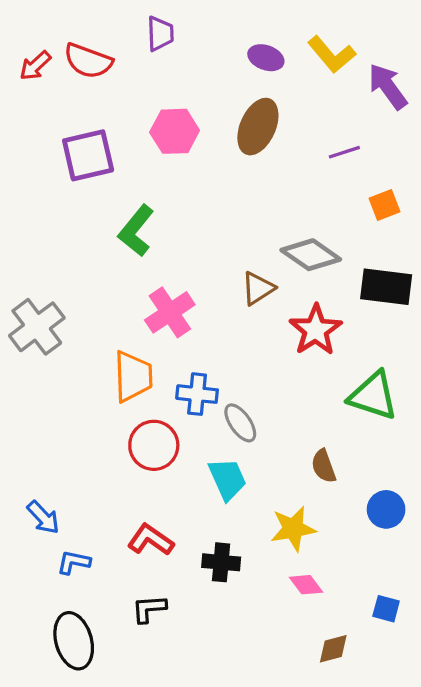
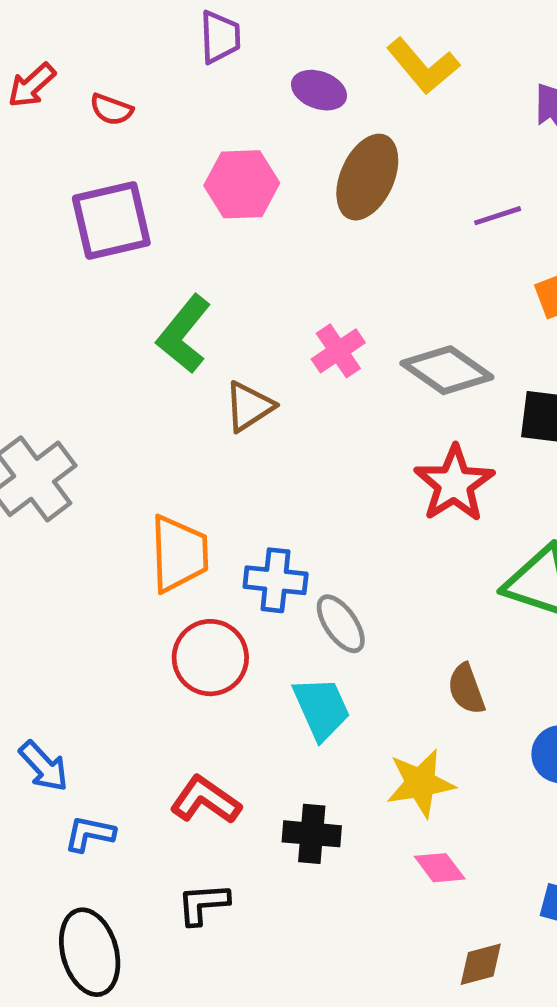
yellow L-shape: (332, 54) -> (423, 66), moved
purple ellipse: (266, 58) -> (319, 90), moved
red semicircle: (88, 61) -> (111, 109), moved, size x0.6
brown triangle: (258, 288) -> (249, 406), moved
pink cross: (170, 312) -> (338, 351), moved, size x0.7

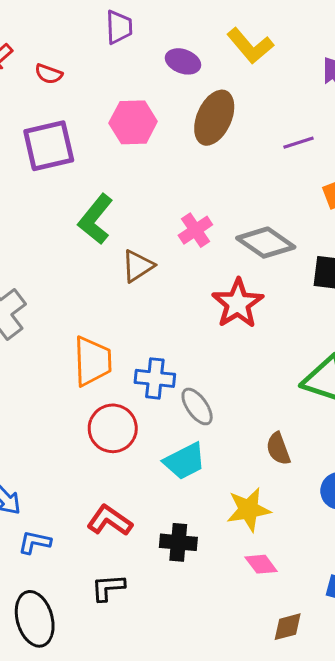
red star: (454, 484) -> (238, 303), moved
cyan trapezoid: (321, 708) -> (185, 461), turned 87

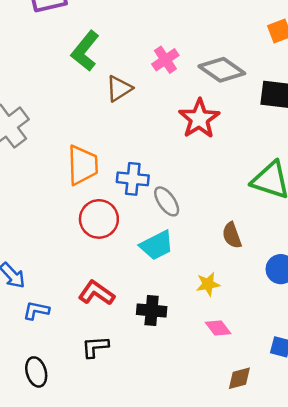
yellow star: (249, 510) -> (208, 284), size x0.7
black ellipse: (35, 619) -> (36, 372), size x0.7

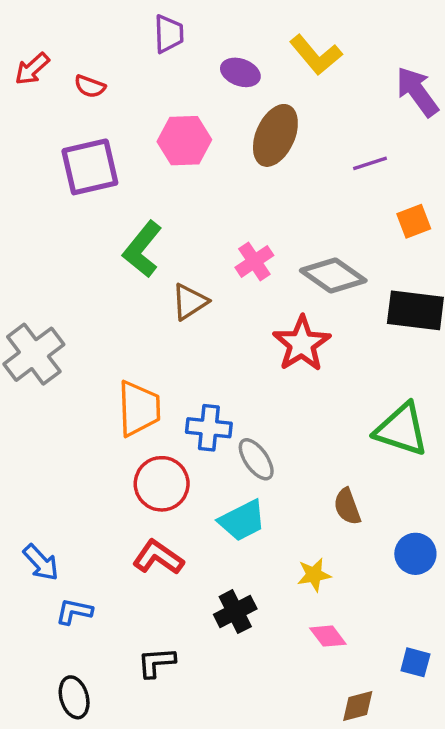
red L-shape: (96, 293) -> (158, 557), moved
black cross: (152, 310) -> (235, 612), turned -32

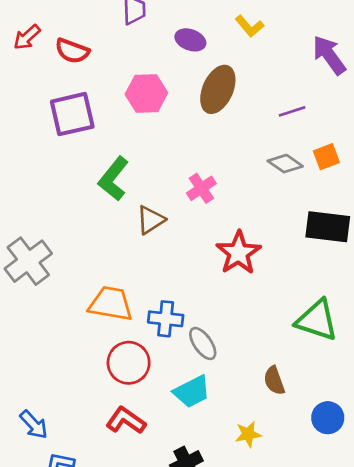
yellow L-shape: (316, 55) -> (249, 26), size x0.7
red semicircle: (90, 86) -> (72, 51), size x1.4
gray diamond: (333, 275) -> (285, 164), moved, size x0.7
orange trapezoid: (139, 408) -> (111, 304), turned -78

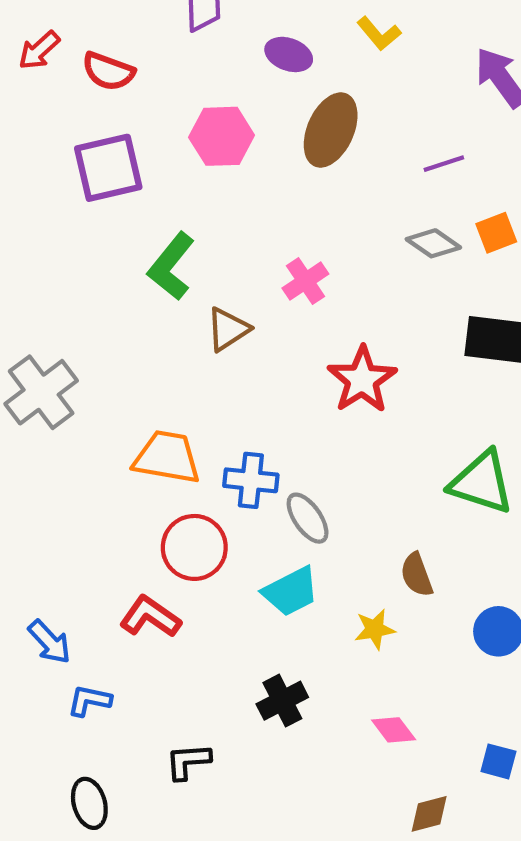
red L-shape: (126, 420) -> (150, 617), moved
yellow star: (248, 434) -> (375, 629), moved

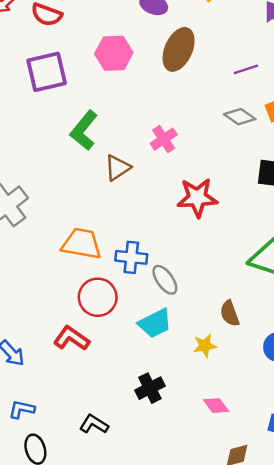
red star: (362, 380) -> (197, 198), turned 30
blue L-shape: (89, 701) -> (22, 409), moved
black L-shape: (188, 761) -> (94, 424), turned 36

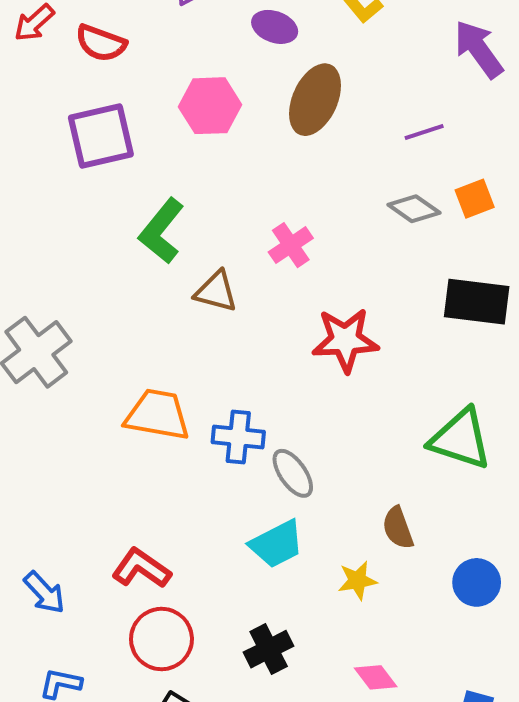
brown triangle: (118, 168) -> (216, 292), turned 48
red circle: (98, 297) -> (161, 639), moved

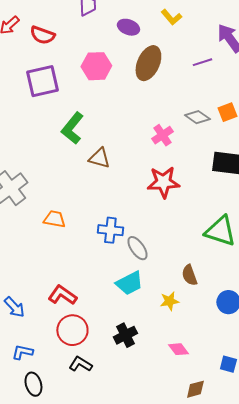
purple line: (424, 132) -> (202, 62), moved
pink cross: (291, 245) -> (162, 135), moved
orange trapezoid: (157, 415) -> (54, 219), moved, size x0.7

